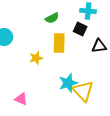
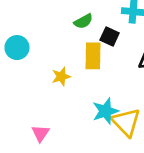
black square: (80, 29) -> (110, 36), moved
pink triangle: (21, 99) -> (40, 133), turned 40

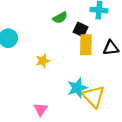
yellow rectangle: (93, 56) -> (86, 45), moved
pink triangle: (40, 133) -> (41, 109), moved

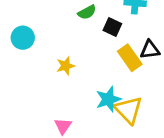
yellow rectangle: (86, 45) -> (130, 58), moved, turned -36

